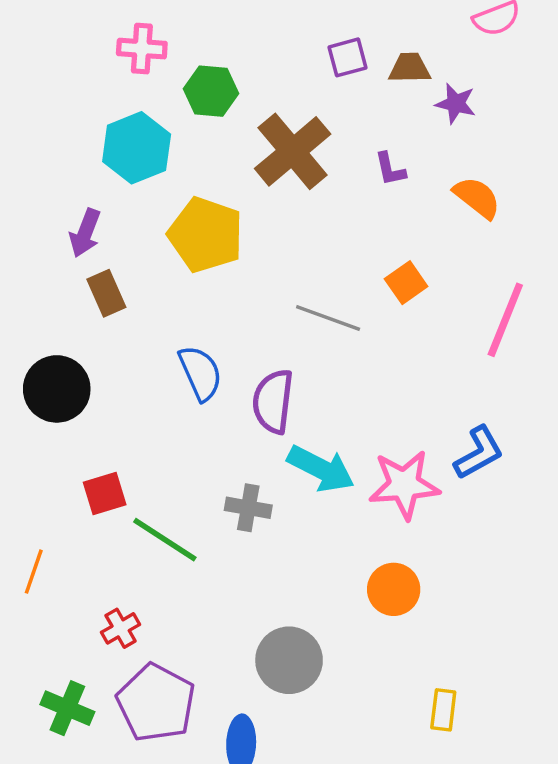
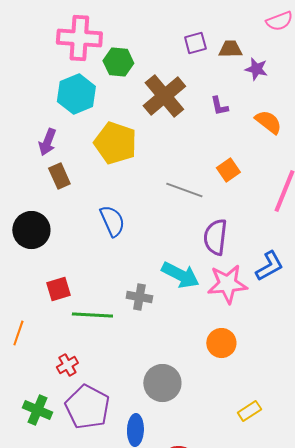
pink cross: (142, 49) -> (79, 38), size x1.6
purple semicircle: (273, 401) -> (215, 237), moved
green line: (165, 540) -> (92, 315), turned -30
yellow rectangle: (443, 710) -> (249, 411), turned 50

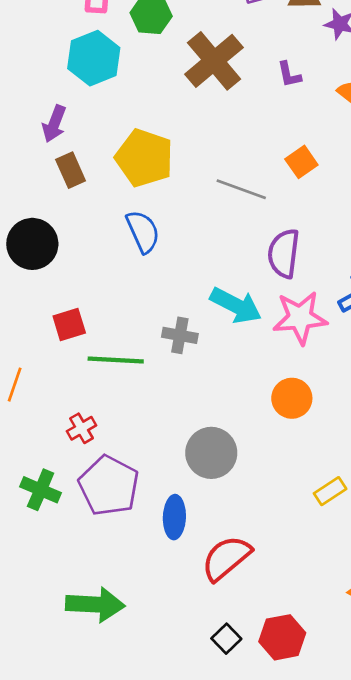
yellow pentagon: (115, 143) -> (144, 158), moved

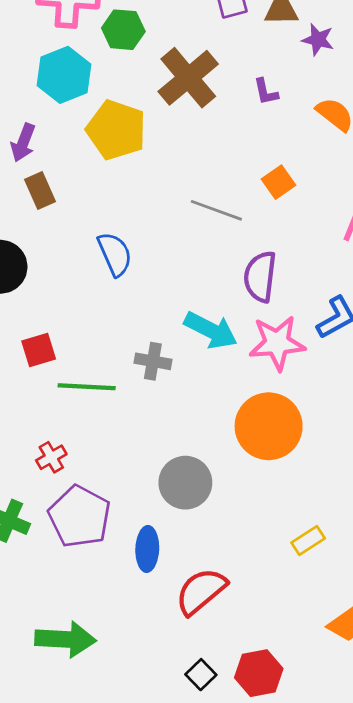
yellow pentagon: (144, 158) -> (116, 130), moved
orange circle: (292, 398) -> (269, 426), size x1.6
yellow rectangle: (330, 491) -> (308, 541), moved

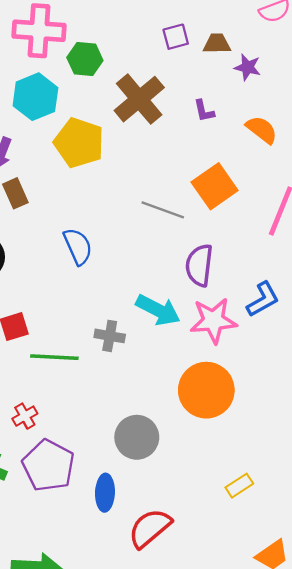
orange square: (278, 182) -> (215, 186), size x1.6

